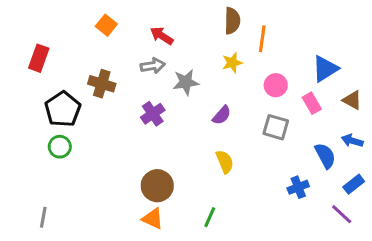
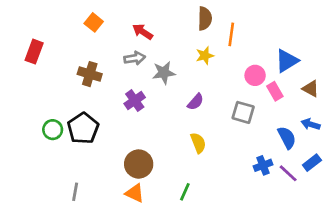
pink circle: (276, 85) -> (255, 75), moved
black pentagon: (63, 109) -> (83, 128), moved
purple line: (342, 214) -> (288, 173), moved
gray line: (43, 217) -> (75, 192), moved

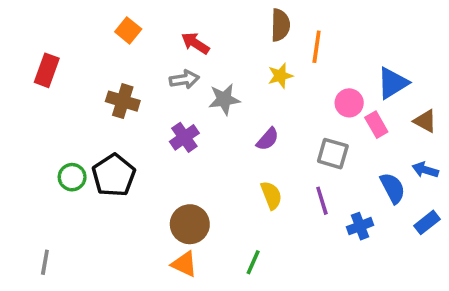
purple line: (288, 173) -> (322, 201), moved, turned 30
gray line: (75, 192) -> (45, 262), moved

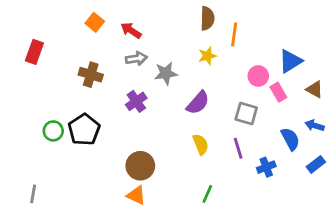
red arrow: (195, 43) -> (131, 30), moved
purple semicircle: (268, 139) -> (198, 103), size x1.4
green line: (253, 262) -> (207, 194), moved

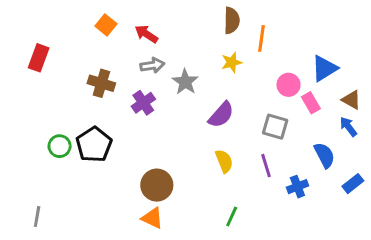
gray star: (166, 73) -> (185, 82), turned -30
purple cross: (136, 101) -> (143, 103), moved
blue arrow: (315, 126) -> (348, 127), moved, turned 36

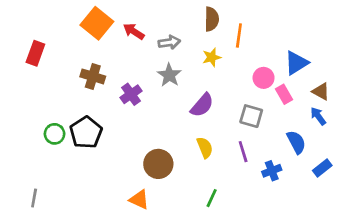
orange square: (106, 25) -> (97, 23), size x1.6
gray arrow: (152, 65) -> (169, 42), moved
brown circle: (157, 185) -> (158, 164), moved

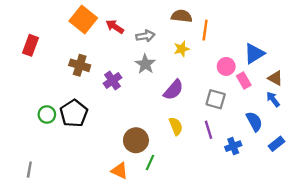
brown semicircle: (212, 19) -> (182, 16), turned -84
green line: (212, 198) -> (150, 163), moved

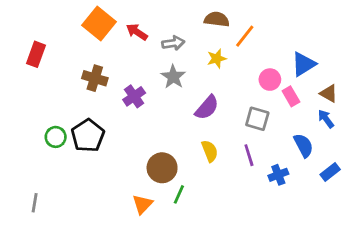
orange line: (205, 30) -> (245, 36), turned 30
orange triangle: (120, 171) -> (142, 204), turned 48

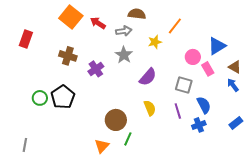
brown semicircle: (217, 19) -> (137, 14), moved
blue semicircle: (304, 145) -> (204, 105), moved

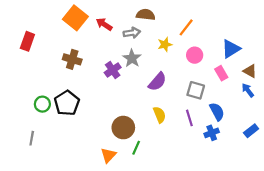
pink circle: (193, 57) -> (195, 55), moved
purple cross: (96, 69) -> (113, 70), moved
gray line: (25, 145) -> (32, 138), moved

